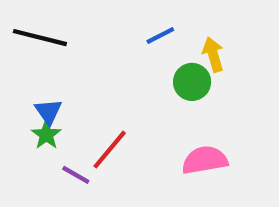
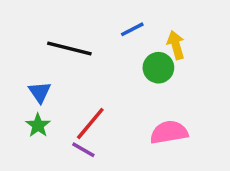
black line: (40, 38) -> (69, 48), moved
green star: (46, 135) -> (38, 125), moved
purple line: (76, 175) -> (83, 150), moved

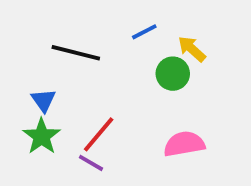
yellow arrow: (176, 45) -> (192, 49), turned -32
green star: (38, 125) -> (42, 136), size x1.4

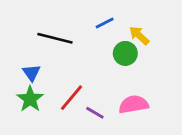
purple line: (91, 163) -> (95, 113), moved

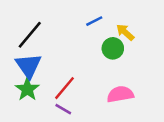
black line: (55, 38) -> (30, 35), moved, turned -64
blue triangle: (31, 73) -> (29, 66), size x1.6
purple line: (95, 113) -> (63, 109), moved

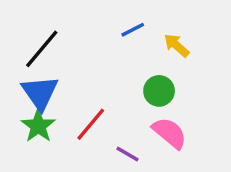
green circle: (113, 48) -> (159, 91), moved
pink semicircle: (120, 94) -> (170, 133), turned 50
purple line: (63, 109) -> (128, 154), moved

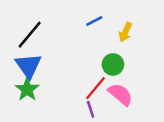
yellow arrow: (177, 45) -> (125, 32), turned -108
red line: (91, 124) -> (96, 88), moved
purple line: (128, 154) -> (91, 109), turned 42

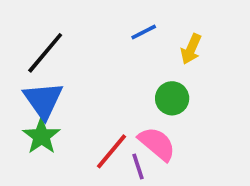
red line: (96, 88) -> (111, 151), moved
pink semicircle: (120, 94) -> (157, 144), moved

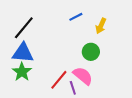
blue triangle: (43, 100) -> (23, 53), turned -50

